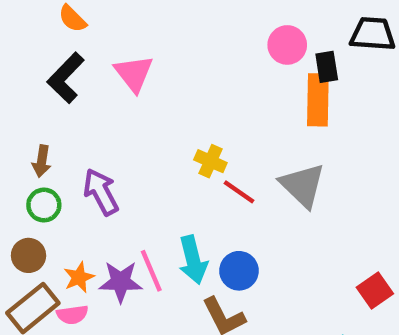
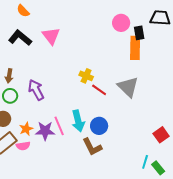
black L-shape: (66, 78) -> (20, 38), turned 85

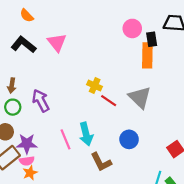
blue circle: (99, 126) -> (129, 139), moved
orange star: (26, 129) -> (30, 173), moved
purple star: (45, 131) -> (27, 144), moved

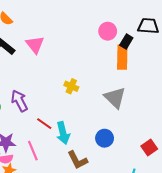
black rectangle: (152, 39) -> (126, 42), turned 40
red line: (109, 101) -> (44, 124), moved
pink line: (66, 139) -> (33, 151), moved

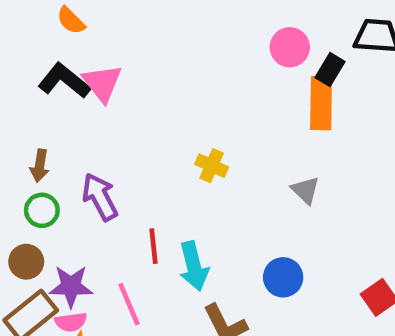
pink triangle: (35, 45) -> (102, 83), moved
gray triangle: (115, 98) -> (305, 190), size x0.6
red line: (44, 124) -> (154, 246), turned 49

